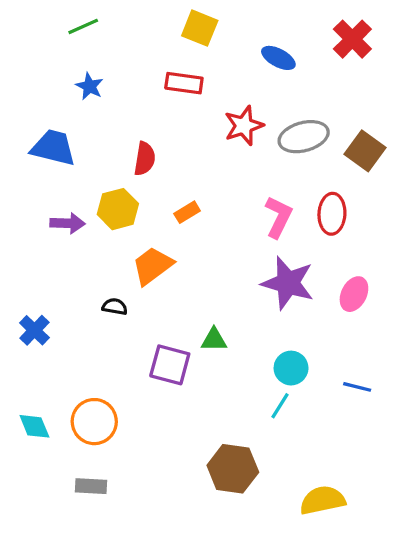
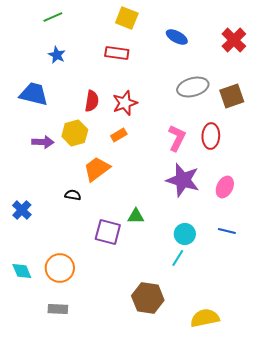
red cross: (352, 39) -> (234, 40), moved
red star: (244, 126) -> (125, 103), moved
brown square: (365, 151) -> (232, 96), turned 35
blue line: (357, 387) -> (227, 231), moved

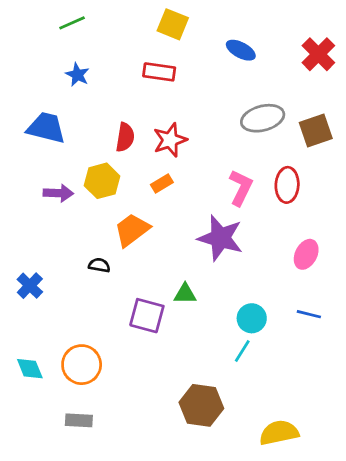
purple star: (183, 180) -> (220, 238), moved

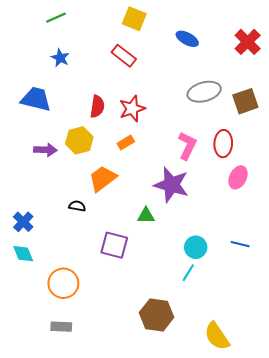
red rectangle: (159, 72) -> (124, 56), turned 30
pink ellipse: (306, 254) -> (238, 177), moved
green triangle: (185, 294) -> (146, 216), moved
cyan diamond: (30, 369) -> (23, 254), moved
yellow semicircle: (279, 433) -> (217, 336), turned -112

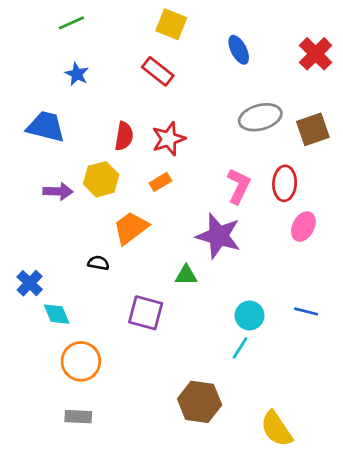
blue ellipse: (187, 39) -> (239, 50), turned 35
cyan diamond: (23, 254) -> (57, 314), moved

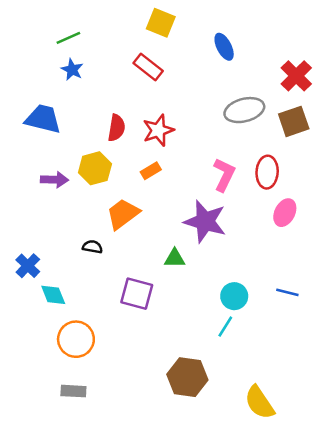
green line: (71, 23) -> (68, 38), moved
red cross: (316, 54) -> (296, 76), moved

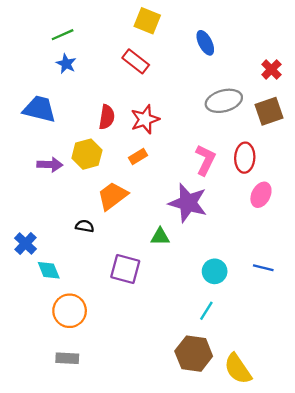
red cross: (296, 76) -> (271, 69), size x0.7
cyan line: (225, 327) -> (206, 311), moved
brown hexagon: (187, 377) -> (194, 354), moved

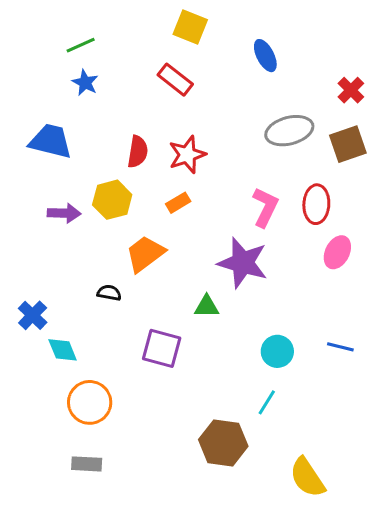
brown hexagon: (194, 354) -> (223, 443), moved

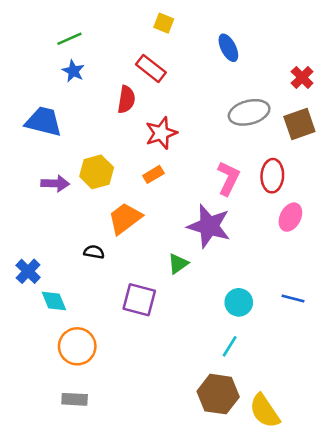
yellow square: (190, 27) -> (164, 23), size x0.7
red semicircle: (138, 152) -> (126, 99), moved
green triangle: (207, 306) -> (178, 264), turned -35
brown hexagon: (223, 443) -> (218, 394), moved

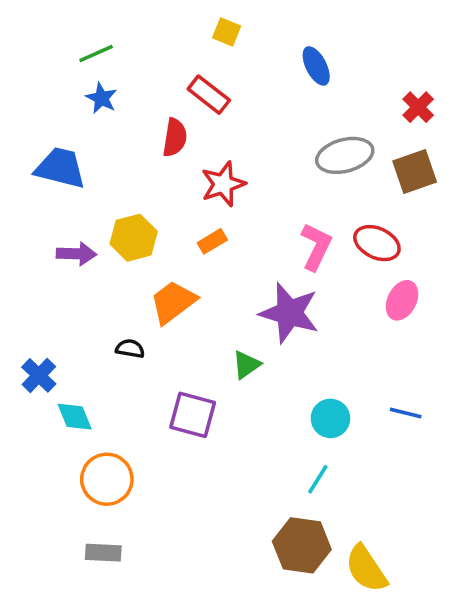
red ellipse: (272, 176) -> (377, 243), turned -68

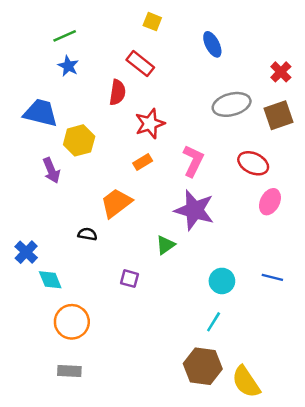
yellow hexagon: (134, 238) -> (79, 140), moved
pink L-shape: (316, 247) -> (193, 161), moved
purple arrow: (76, 254) -> (51, 170), turned 65
purple square: (193, 415) -> (129, 279), size x0.6

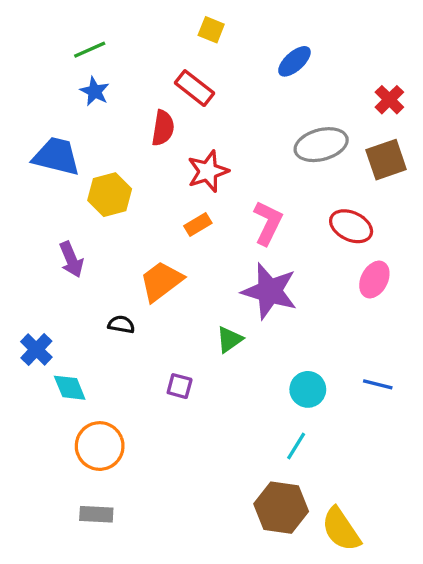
blue ellipse: (212, 44) -> (294, 61), turned 75
purple arrow: (51, 170) -> (71, 260), moved

